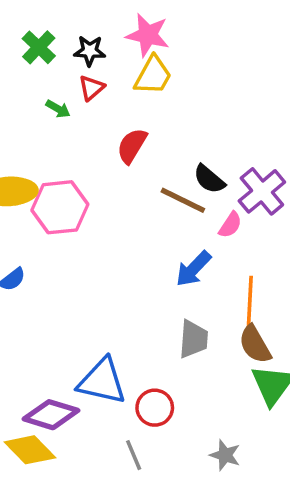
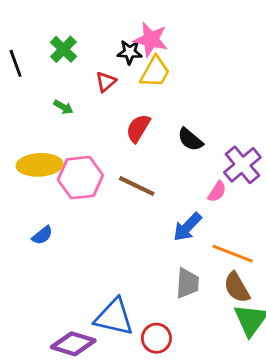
black star: (90, 51) -> (130, 52), moved
green arrow: (58, 109) -> (63, 107), moved
black semicircle: (209, 179) -> (190, 140), moved
brown line: (183, 200) -> (137, 186), moved
orange line: (250, 302) -> (233, 254), turned -72

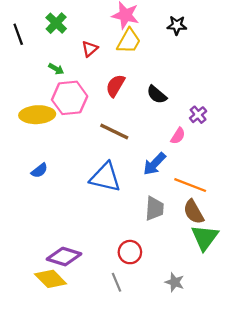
black star: (130, 52) -> (177, 25), moved
purple cross: (242, 165) -> (198, 115), size x0.6
pink hexagon: (80, 178) -> (70, 98), moved
blue triangle: (114, 317) -> (105, 177), moved

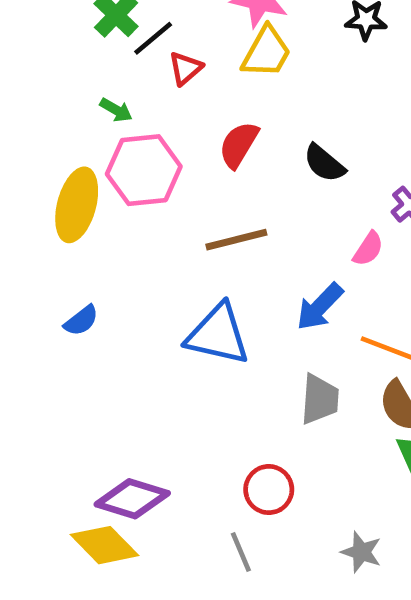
black line: (18, 34) -> (153, 38), moved, turned 70
yellow ellipse: (37, 115) -> (77, 205), turned -72
brown line: (114, 131) -> (236, 240), turned -40

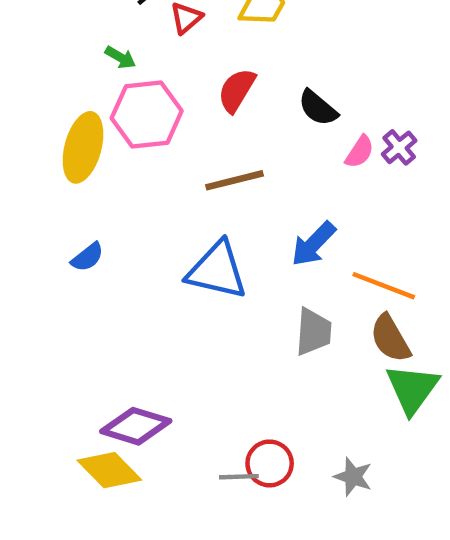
pink semicircle: (368, 249) -> (360, 152), moved
red circle: (269, 490) -> (270, 463), moved
gray line: (241, 552) -> (239, 477), turned -69

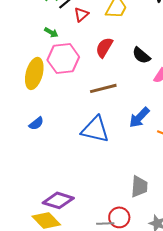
gray trapezoid: (313, 332) -> (139, 186), moved

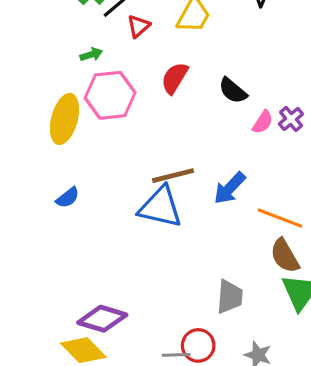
green arrow: (51, 32) -> (91, 54), turned -48
brown line: (103, 88) -> (173, 176), moved

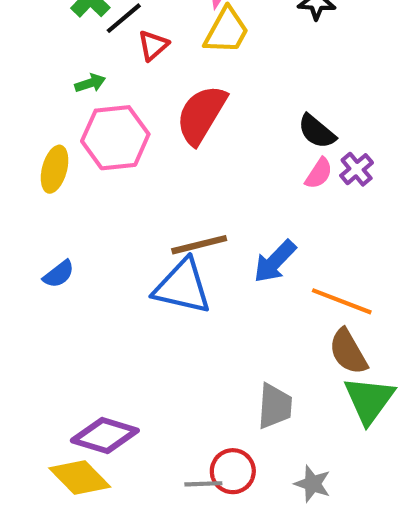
red semicircle: (175, 78) -> (201, 115), size x1.4
black semicircle: (233, 91) -> (317, 131), moved
yellow ellipse: (64, 119) -> (55, 169), size x0.7

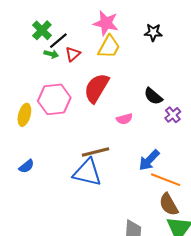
green arrow: (90, 83) -> (51, 54), moved, turned 32
pink semicircle: (319, 173) -> (124, 119), moved, turned 42
blue arrow: (275, 261) -> (149, 160), moved

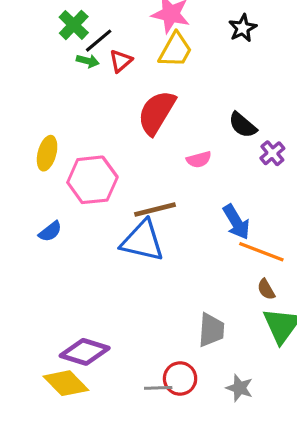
black star: (153, 32) -> (243, 28), turned -30
pink hexagon: (54, 99) -> (92, 180), moved
blue arrow: (149, 160) -> (236, 222), turned -75
brown semicircle: (169, 204) -> (266, 289), size x0.6

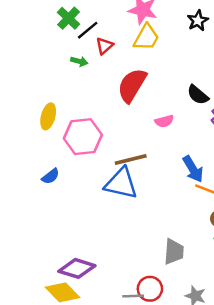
green arrow: (88, 61) -> (79, 61), moved

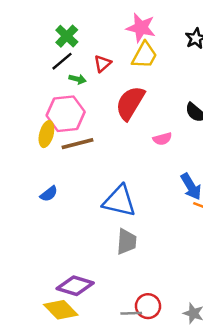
black line: (88, 30) -> (62, 61), moved
pink hexagon: (83, 137) -> (66, 114), moved
brown line: (131, 159) -> (78, 144), moved
gray trapezoid: (174, 252) -> (126, 242), moved

